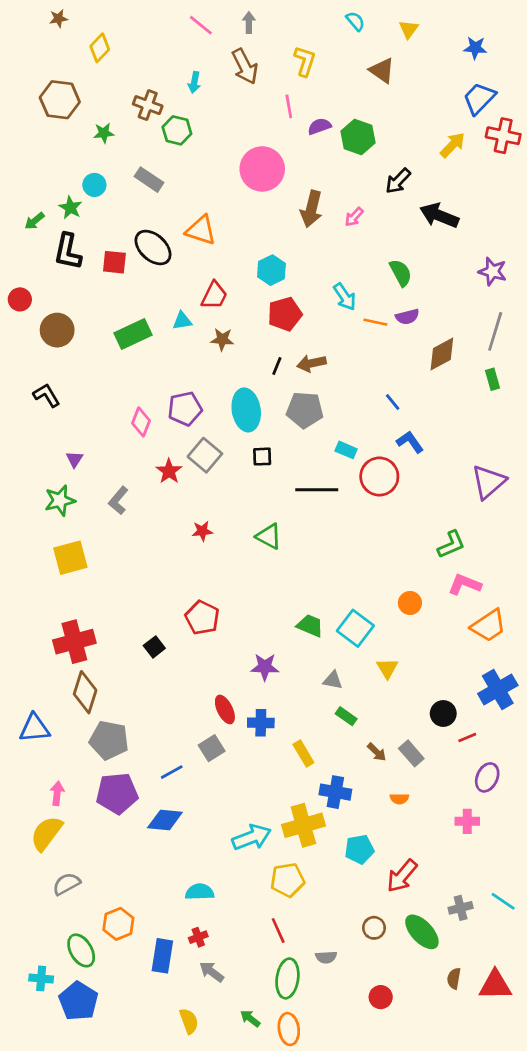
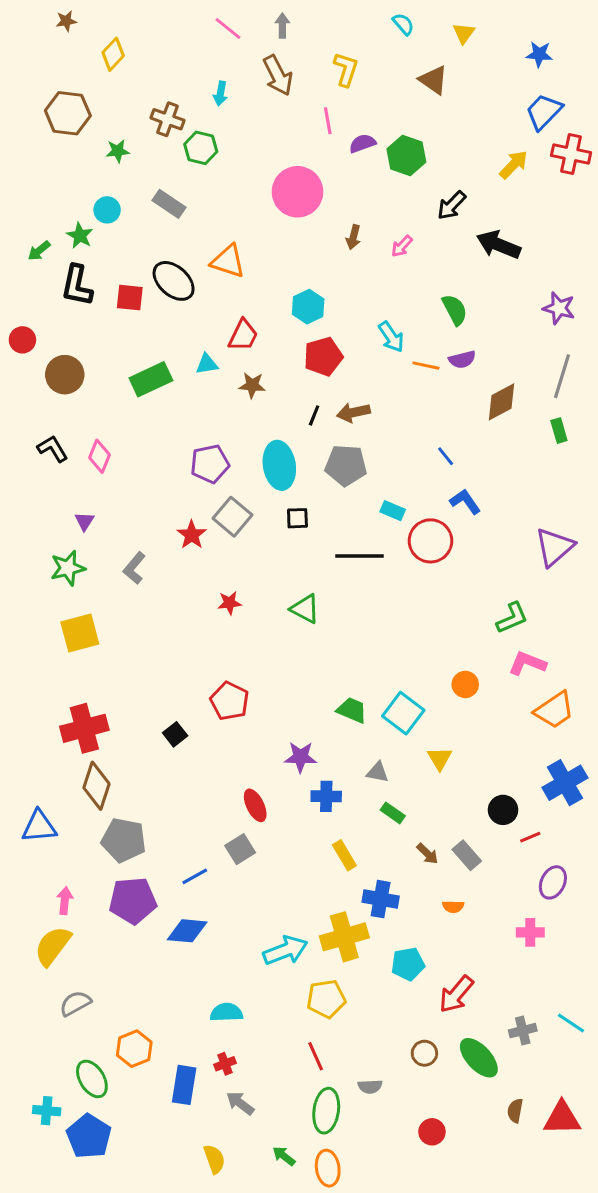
brown arrow: (311, 209) -> (353, 237), size x0.6
pink diamond: (141, 422) -> (100, 456), moved
blue cross: (261, 723) -> (326, 796), moved

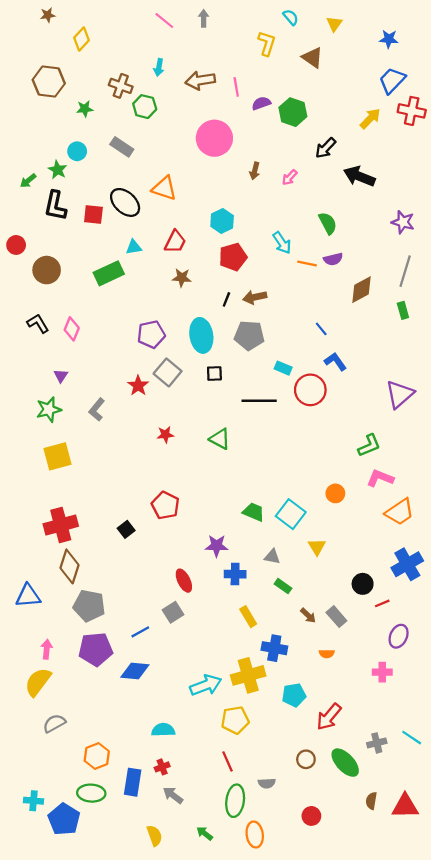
yellow L-shape: (346, 69) -> (267, 43), moved
brown arrow: (278, 75) -> (200, 80), moved, turned 108
cyan triangle: (207, 364) -> (134, 247), moved
green ellipse: (92, 1079) -> (91, 793), moved, turned -56
orange ellipse: (328, 1168) -> (255, 834), moved

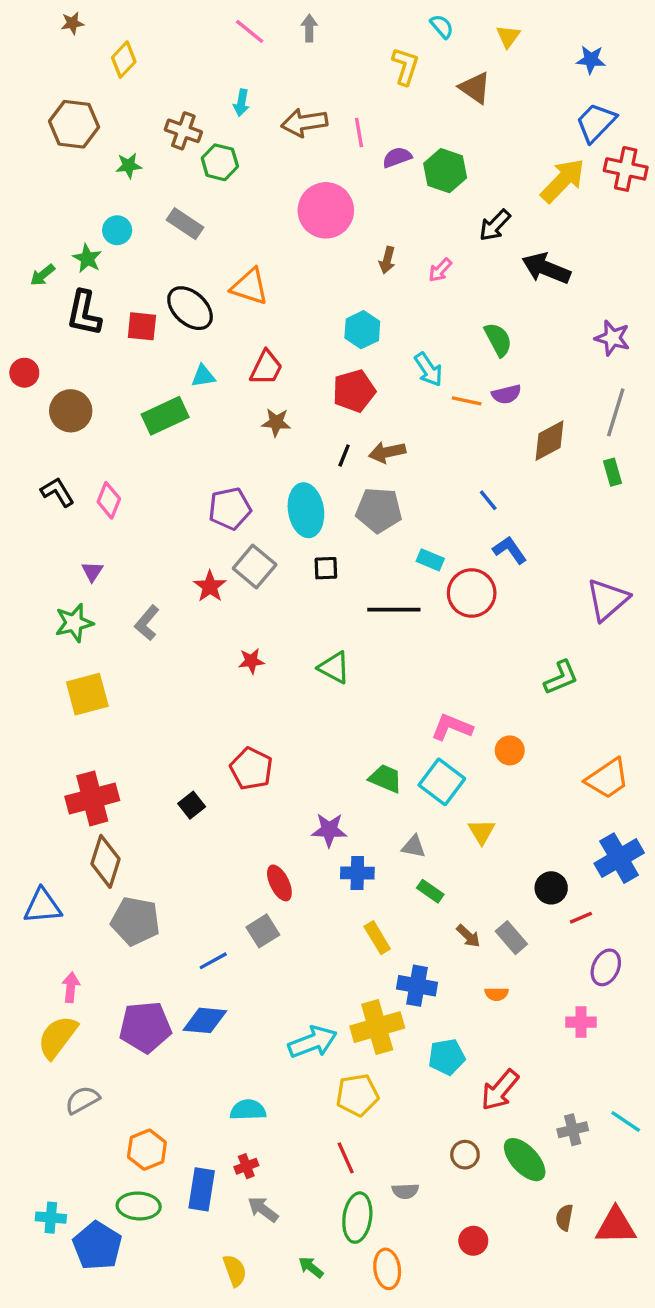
yellow arrow: (370, 119) -> (563, 181), size x1.4
cyan hexagon: (222, 221) -> (362, 330), moved
pink L-shape: (380, 478) -> (452, 727), moved
purple pentagon: (96, 649) -> (145, 1027), moved

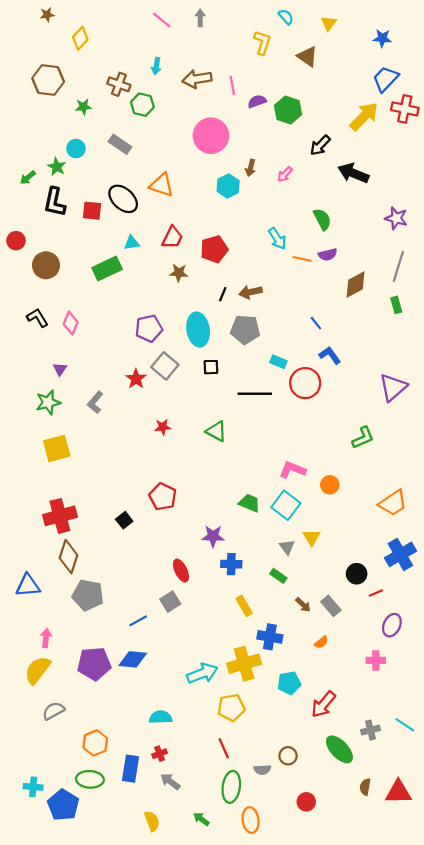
cyan hexagon: (362, 330) -> (228, 186), moved
red pentagon: (354, 391) -> (214, 249), moved
gray triangle: (414, 846) -> (287, 547), moved, turned 42
orange semicircle: (496, 994) -> (321, 642), turned -40
brown circle: (465, 1155) -> (288, 756), moved

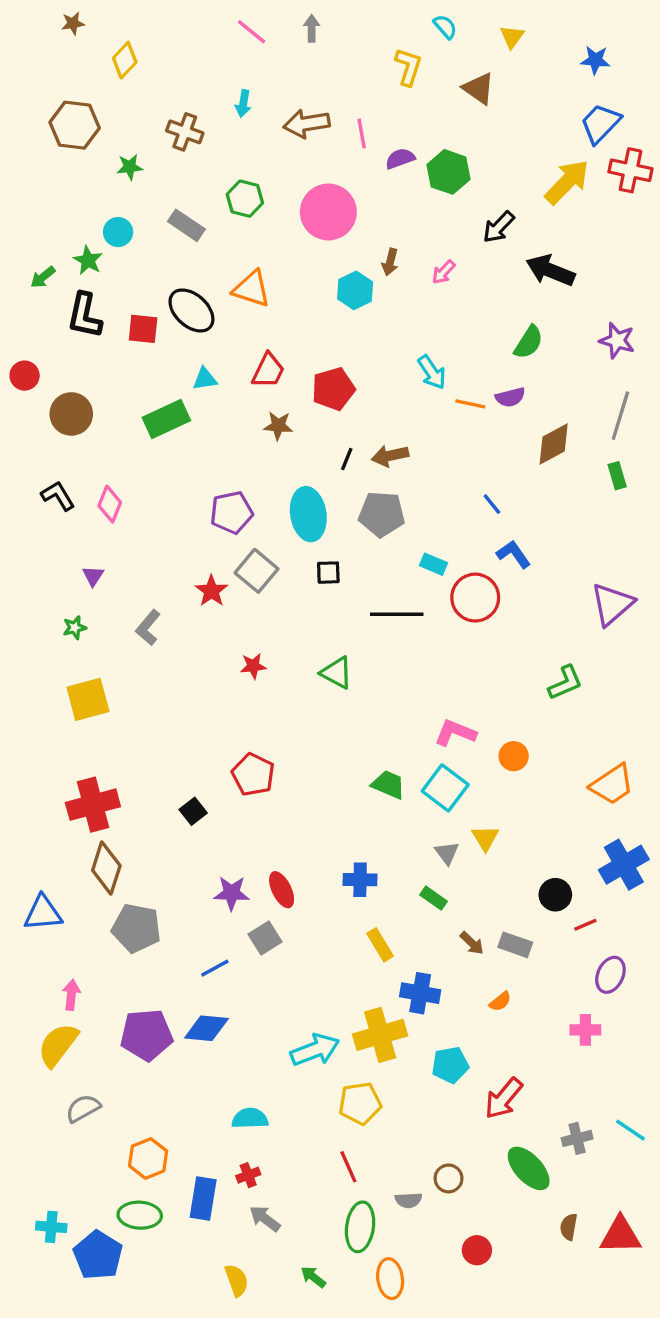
green hexagon: (142, 105) -> (245, 199), moved
green semicircle: (322, 219) -> (529, 342), moved, turned 60
green star: (48, 402) -> (75, 628), size x0.6
purple star: (213, 536) -> (232, 893), moved
gray rectangle: (331, 606) -> (515, 945), turned -30

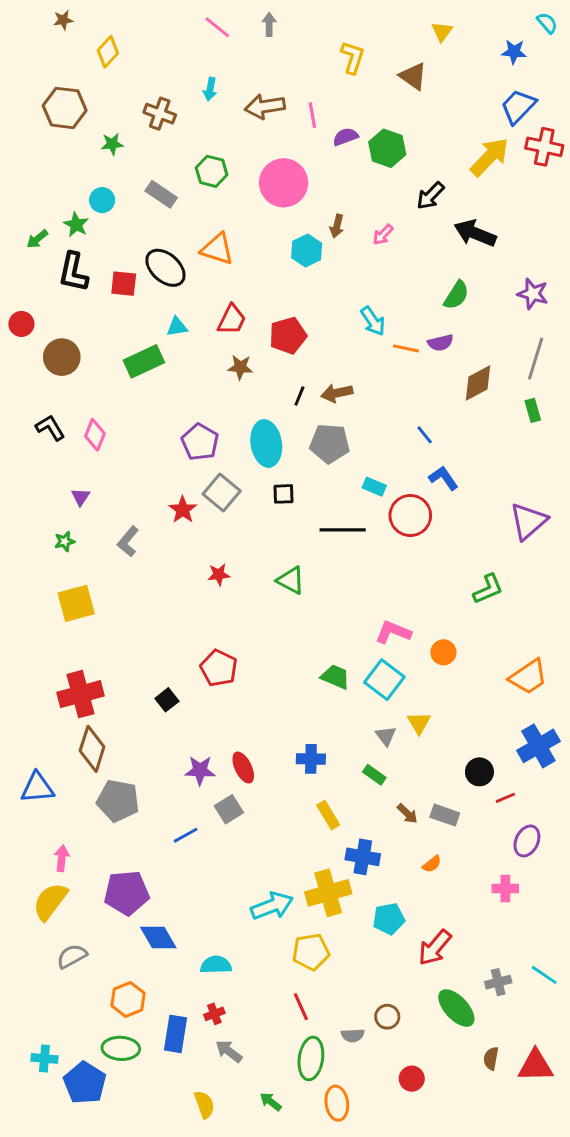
cyan semicircle: (445, 27) -> (547, 23), moved
purple pentagon: (232, 512) -> (200, 442), turned -30
blue diamond: (206, 1028) -> (158, 937), moved, turned 54

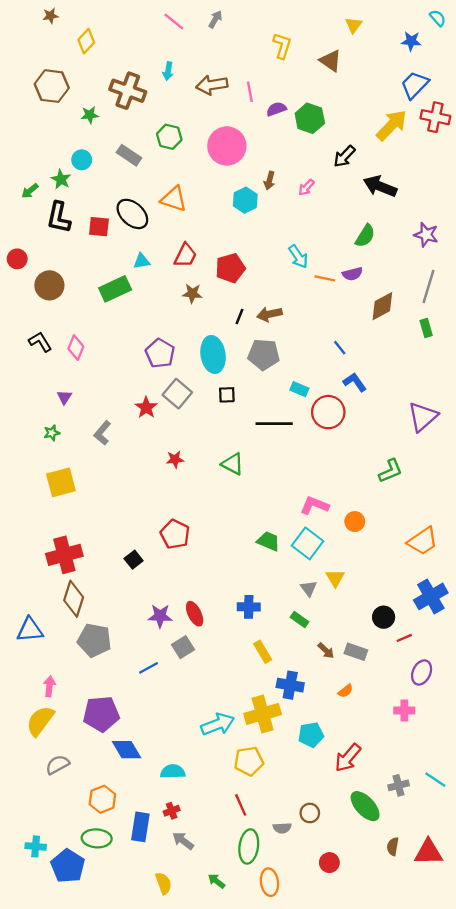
gray arrow: (269, 24) -> (215, 19), turned 30
brown cross: (160, 114) -> (128, 91), size x1.4

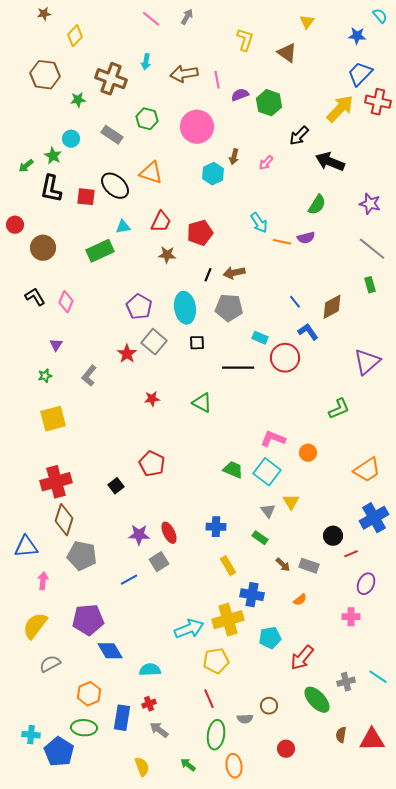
gray line: (428, 287) -> (372, 249), turned -68
brown diamond: (382, 306) -> (332, 307), moved
pink arrow: (49, 686) -> (43, 581), moved

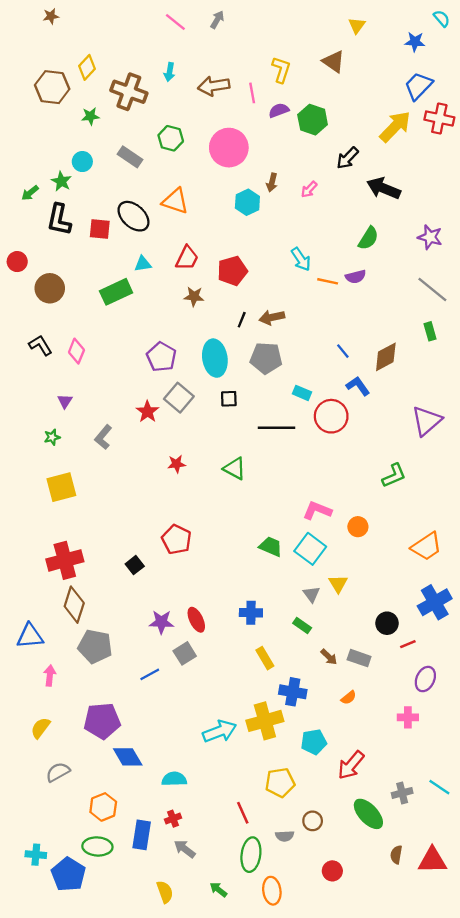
yellow diamond: (75, 36) -> (87, 67), moved
yellow L-shape: (245, 40) -> (281, 70), moved
yellow semicircle: (35, 626) -> (40, 728), size x0.7
yellow pentagon: (216, 661) -> (280, 783), moved

